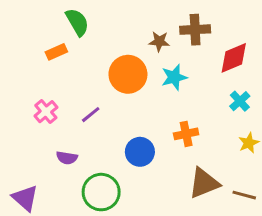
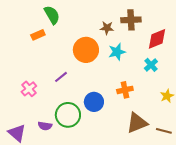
cyan cross: (240, 101) -> (151, 65), moved
pink cross: (46, 112) -> (29, 89), moved
purple semicircle: (67, 158) -> (45, 126), moved
green circle: (101, 192) -> (68, 115), moved

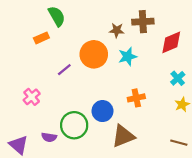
cyan cross: (151, 65) -> (178, 78), moved
purple line: (61, 77) -> (64, 70), moved
brown triangle: (137, 123) -> (123, 136), moved

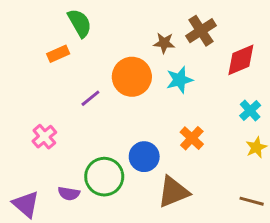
brown cross: (143, 22) -> (201, 31), turned -30
orange cross: (136, 98) -> (192, 138), turned -35

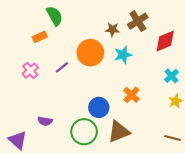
pink cross: (44, 137) -> (30, 71), moved
green circle: (104, 177) -> (84, 132), moved
purple semicircle: (69, 193) -> (45, 121), moved

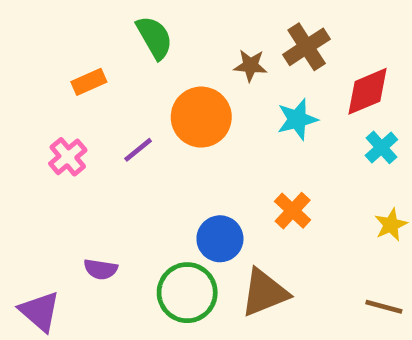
green semicircle: (55, 16) -> (154, 37), moved
cyan star: (123, 55) -> (297, 119), moved
cyan cross: (171, 76) -> (381, 147), moved

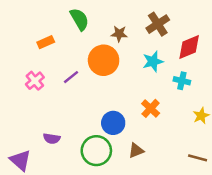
brown star: (250, 66) -> (119, 34), moved
cyan cross: (381, 147) -> (182, 81), moved, turned -35
brown triangle: (264, 293) -> (136, 151), size x0.6

